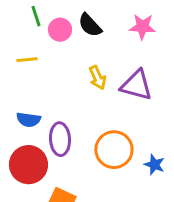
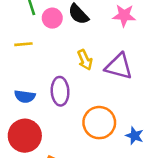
purple ellipse: (60, 139) -> (60, 91), moved

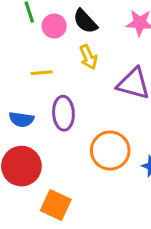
yellow line: (23, 44) -> (42, 73), moved
yellow arrow: (85, 60) -> (88, 57), moved

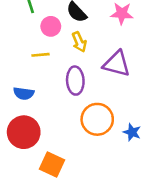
pink circle: (54, 26) -> (51, 26), moved
purple ellipse: (63, 113) -> (75, 81), moved

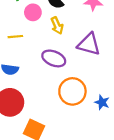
yellow line: (40, 55) -> (15, 37), moved
purple ellipse: (75, 81) -> (54, 58), turned -65

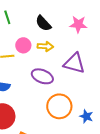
pink circle: (33, 12) -> (23, 45), moved
yellow arrow: (57, 26) -> (45, 46), turned -63

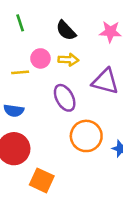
purple ellipse: (42, 76) -> (65, 98), turned 40

